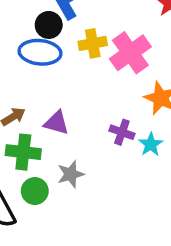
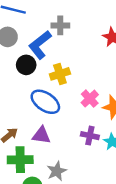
blue ellipse: (40, 52) -> (45, 102), moved, turned 36
pink cross: (130, 53) -> (90, 99), moved, size x0.6

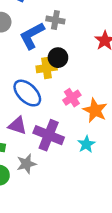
black circle: (26, 65) -> (58, 58), moved
purple cross: (90, 136) -> (49, 135), moved, size x1.6

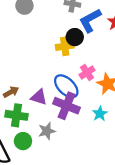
blue L-shape: (32, 36) -> (90, 20), moved
blue ellipse: (27, 93) -> (66, 86), moved

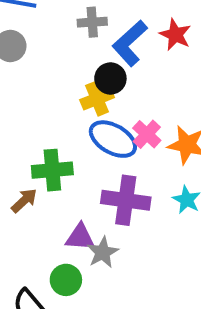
blue ellipse: (66, 86) -> (113, 139), moved
purple triangle: (39, 97) -> (80, 237), moved
green cross: (17, 115) -> (52, 170), moved

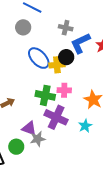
pink cross: (147, 134) -> (64, 90), moved, turned 32
blue ellipse: (113, 139) -> (39, 58), moved
green cross: (52, 170) -> (45, 95), moved

